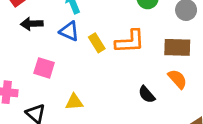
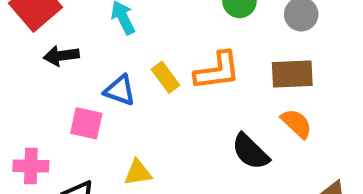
blue triangle: (69, 31) -> (120, 90), moved
black semicircle: (147, 94) -> (250, 152), size x1.4

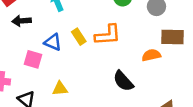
brown rectangle: (292, 74) -> (172, 37), moved
orange semicircle: (297, 123) -> (151, 55), moved, turned -60

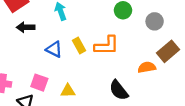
brown rectangle: (172, 37) -> (168, 51), turned -45
pink square: (33, 59) -> (39, 83), moved
yellow triangle: (60, 89) -> (68, 91), moved

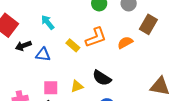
blue triangle: (54, 49) -> (43, 55), moved
orange semicircle: (147, 67) -> (125, 43), moved
black semicircle: (119, 90) -> (102, 78), moved

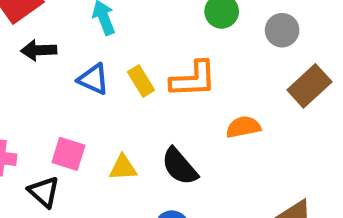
orange semicircle: (125, 43) -> (243, 127), moved
blue triangle: (43, 55) -> (93, 79), moved

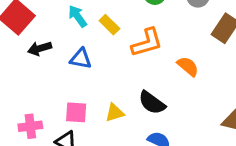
yellow rectangle: (141, 81) -> (109, 25), moved
orange semicircle: (243, 127) -> (188, 66), turned 65

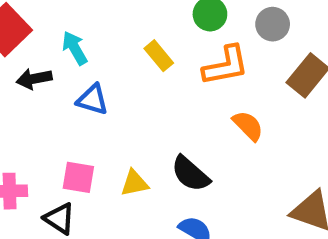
cyan arrow: (78, 16) -> (75, 48), moved
yellow rectangle: (109, 25) -> (159, 56), moved
orange L-shape: (147, 43) -> (226, 66), moved

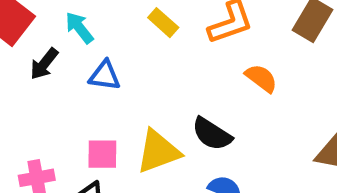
black arrow: (34, 79) -> (44, 64), turned -32
yellow triangle: (134, 183) -> (158, 151), size x1.6

